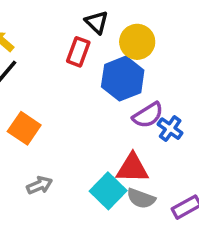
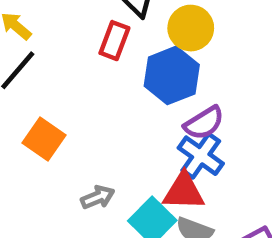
blue cross: (170, 129) -> (201, 156), moved, size x1.4
gray arrow: (39, 185) -> (98, 197), moved

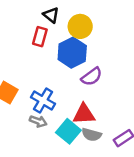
blue cross: (201, 156) -> (43, 101), moved
gray arrow: (98, 197) -> (38, 121), turned 48

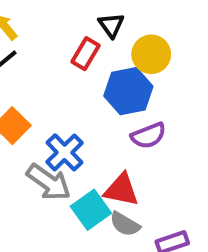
gray arrow: (38, 121) -> (49, 182), size x1.6

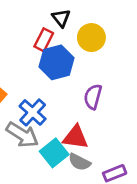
blue hexagon: (128, 91) -> (56, 62), moved
purple semicircle: (148, 136) -> (93, 97), turned 130

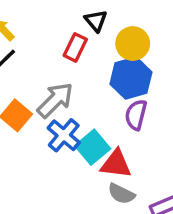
blue hexagon: (56, 62) -> (131, 78), moved
gray arrow: (22, 135) -> (55, 100), moved, turned -76
cyan square: (54, 153) -> (93, 147), moved

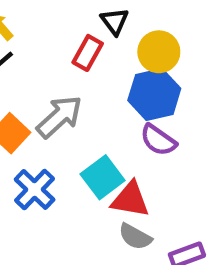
purple semicircle: (136, 115) -> (158, 140), turned -72
blue cross: (64, 135) -> (35, 189), moved

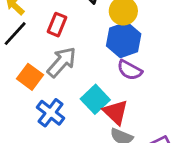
red rectangle: (88, 53) -> (57, 25), moved
red triangle: (130, 200) -> (116, 112), turned 40

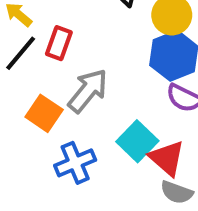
red rectangle: (57, 25) -> (59, 43), moved
blue cross: (51, 113) -> (75, 163), turned 32

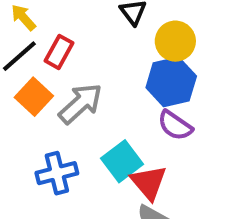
orange square: (44, 113) -> (34, 97), moved

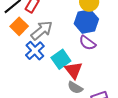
blue cross: (57, 173) -> (35, 51), moved, turned -30

